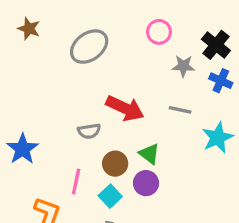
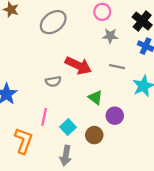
gray star: (183, 66) -> (110, 36), moved
brown circle: (115, 164) -> (94, 135), moved
purple circle: (146, 183) -> (115, 116), moved

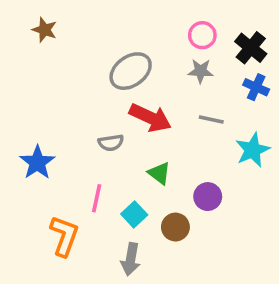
pink circle: (102, 12) -> (202, 35), moved
gray ellipse: (53, 22) -> (131, 71), moved
green triangle: (95, 97) -> (159, 173), moved

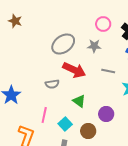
gray star: (201, 71) -> (94, 46), moved

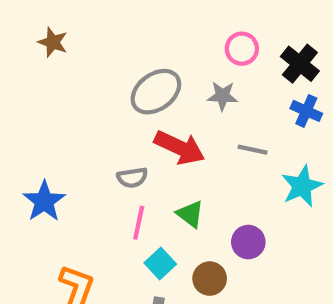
pink line: (44, 115) -> (139, 223), moved

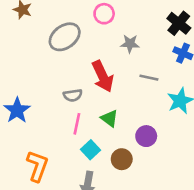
pink circle: (242, 49) -> (104, 14), moved
gray ellipse: (156, 92) -> (65, 37), moved
red arrow: (180, 147) -> (103, 76), turned 40

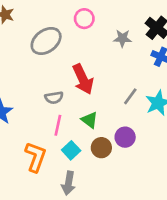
gray star: (130, 44) -> (122, 38), moved
gray line: (149, 78) -> (130, 96), moved, turned -66
brown circle: (122, 159) -> (101, 148), moved
orange L-shape: (37, 166) -> (36, 157), moved

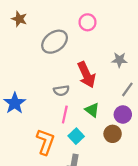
gray star: (122, 38) -> (119, 60), moved
purple circle: (125, 137) -> (123, 114), moved
brown circle: (101, 148) -> (113, 134), moved

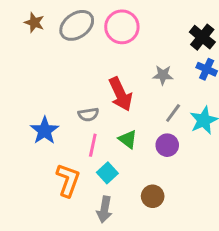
pink circle: (88, 22) -> (122, 27), size x1.5
gray ellipse: (55, 42) -> (77, 25), moved
blue star: (15, 103) -> (45, 131), moved
brown circle: (113, 134) -> (153, 196), moved

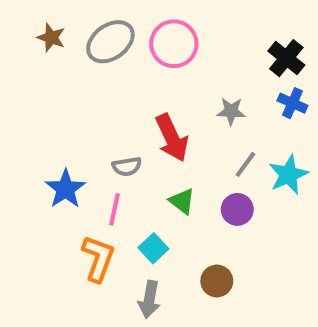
pink line: (93, 145) -> (115, 209), moved

